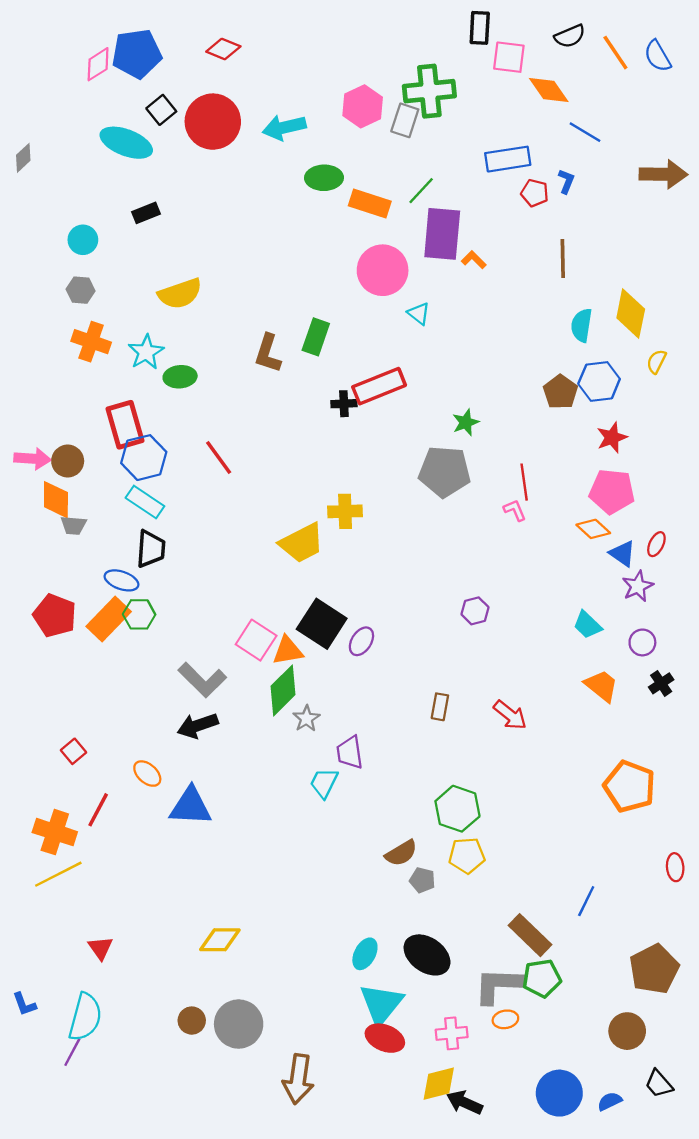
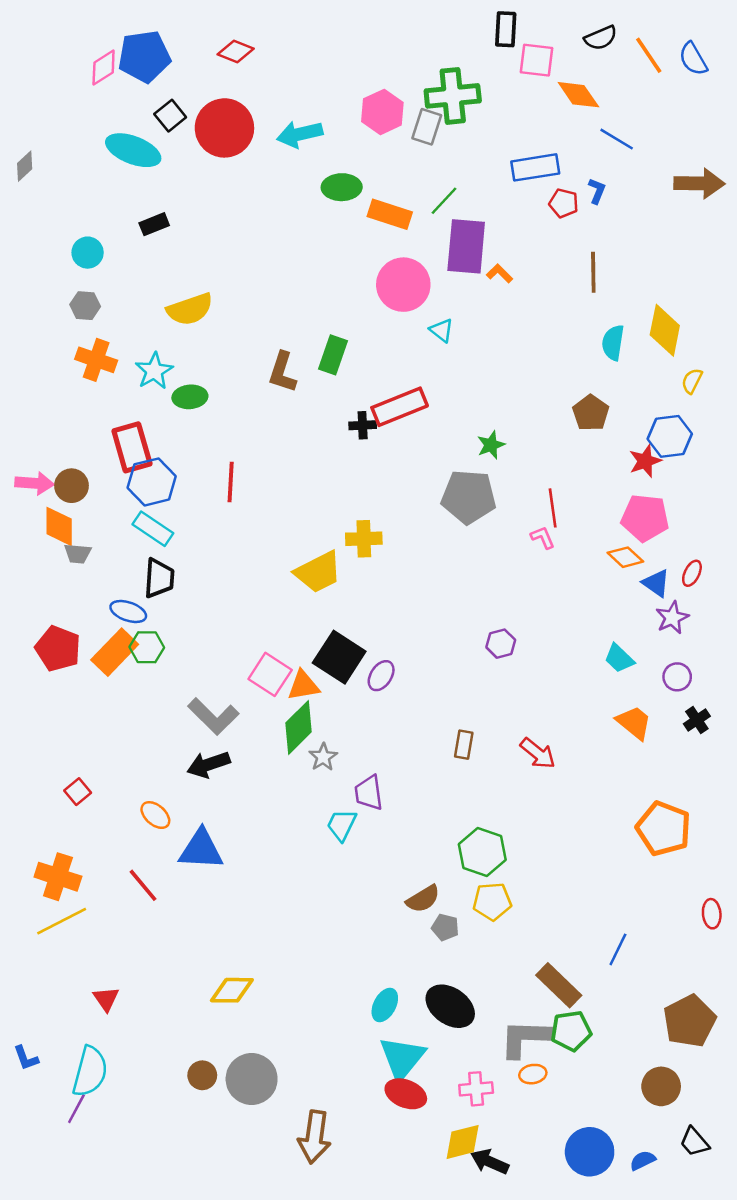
blue hexagon: (599, 381) -> (670, 436), moved
red line: (219, 458) -> (231, 482), turned 39
red line: (98, 810) -> (143, 885), moved, turned -68

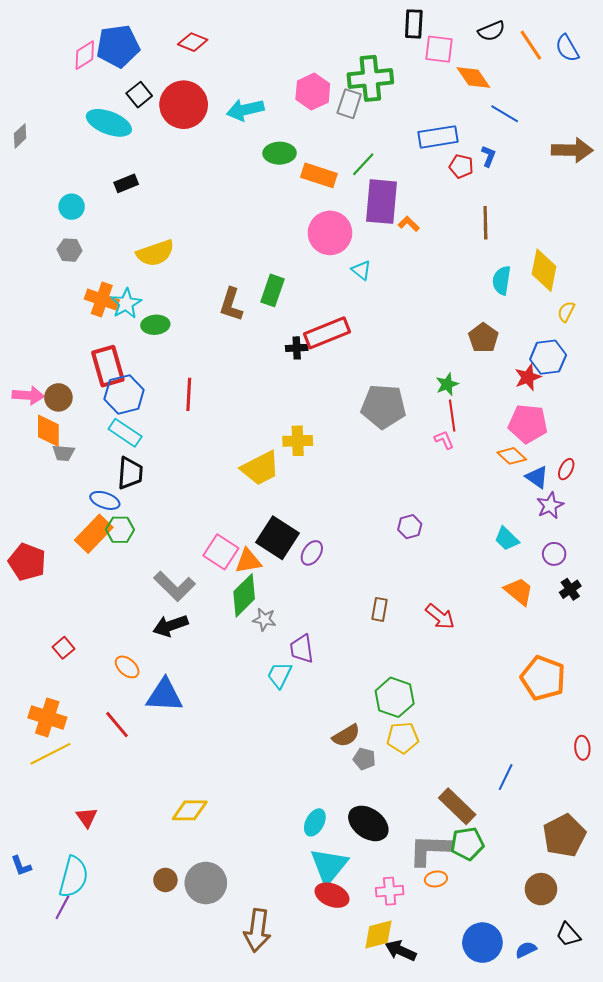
orange cross: (96, 360) -> (102, 300), moved
green star: (491, 445) -> (447, 384), moved
red pentagon: (58, 649) -> (27, 562), moved
gray star: (323, 757) -> (264, 620), turned -30

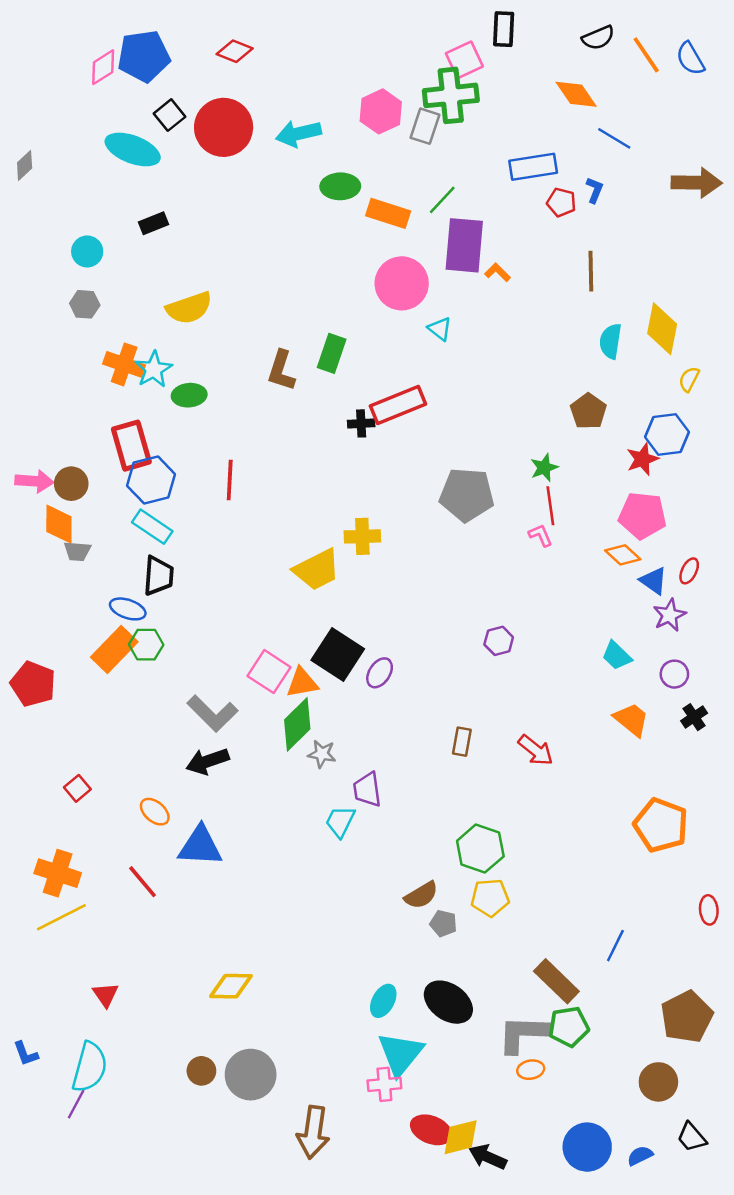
pink square: (439, 49) -> (464, 60), moved, turned -32
pink cross: (390, 891) -> (384, 1084), moved
red ellipse: (332, 895) -> (431, 1130), moved

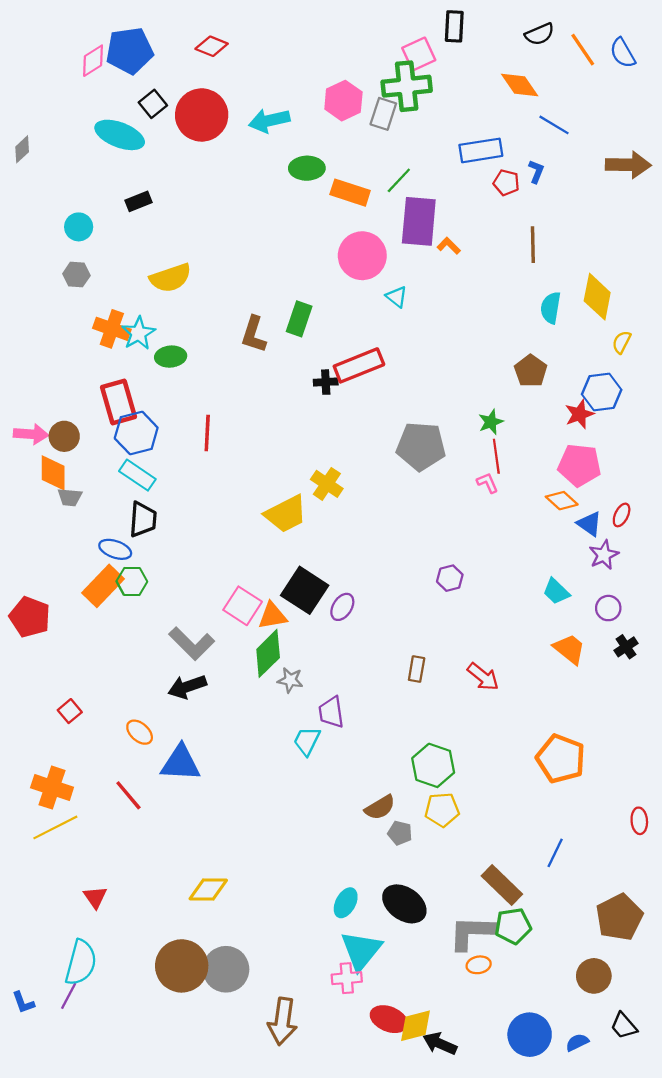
yellow cross: (362, 536) -> (327, 484), turned 36
orange pentagon: (661, 825) -> (561, 759), moved
blue L-shape: (26, 1054) -> (23, 1002), moved
brown circle: (201, 1071) -> (182, 966), size x2.0

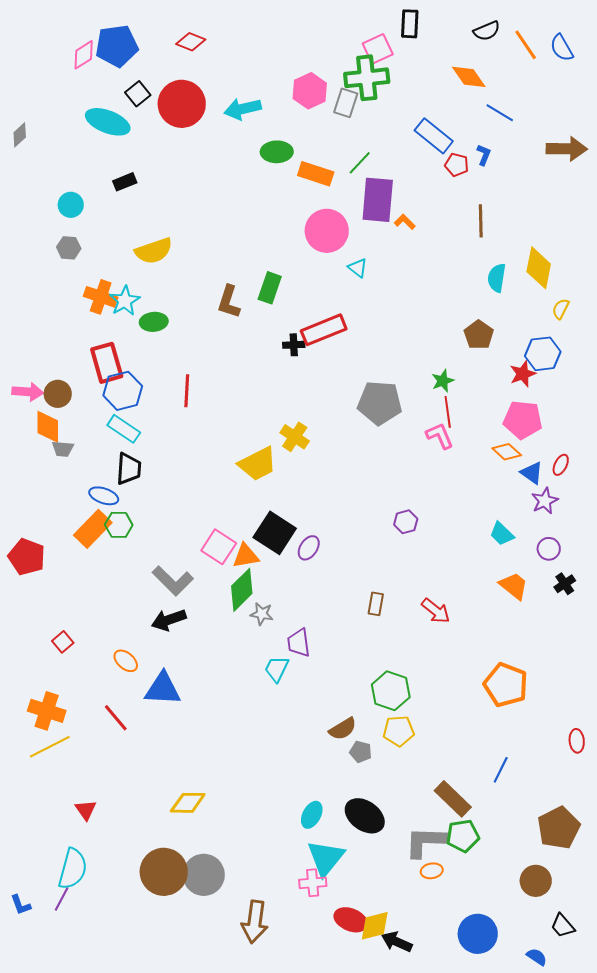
blue rectangle: (481, 150) -> (434, 136), turned 48
pink L-shape: (487, 483) -> (440, 436), size x1.4
blue semicircle: (577, 1042) -> (537, 957), moved, turned 60

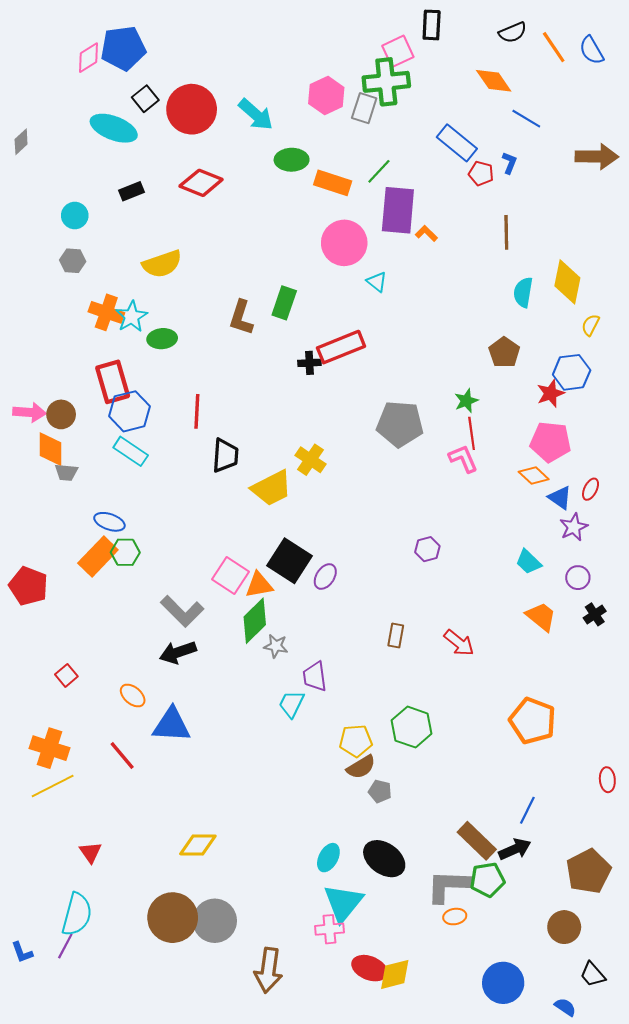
red diamond: (191, 42) -> (201, 183), moved, size x1.4
cyan arrow: (243, 109) -> (256, 114), turned -126
black trapezoid: (129, 469) -> (225, 455), moved
yellow pentagon: (399, 731) -> (356, 741), moved
black arrow: (397, 942) -> (515, 849), moved, turned 132

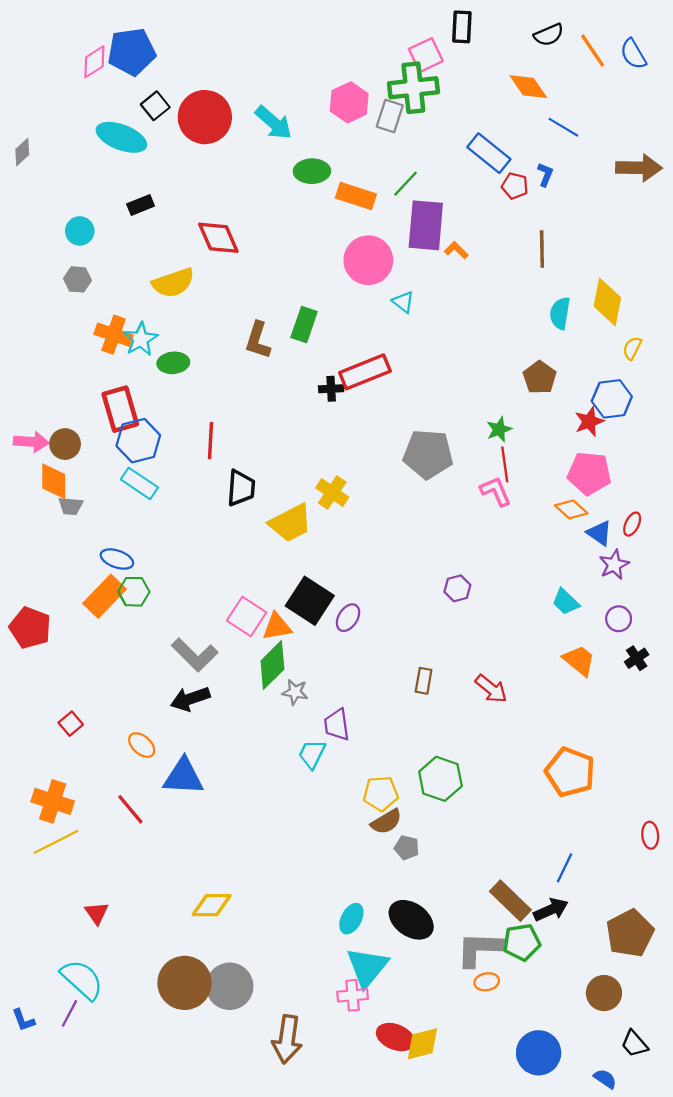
red diamond: (201, 183) -> (218, 238), moved, turned 45
cyan semicircle: (77, 914) -> (82, 980), turned -63

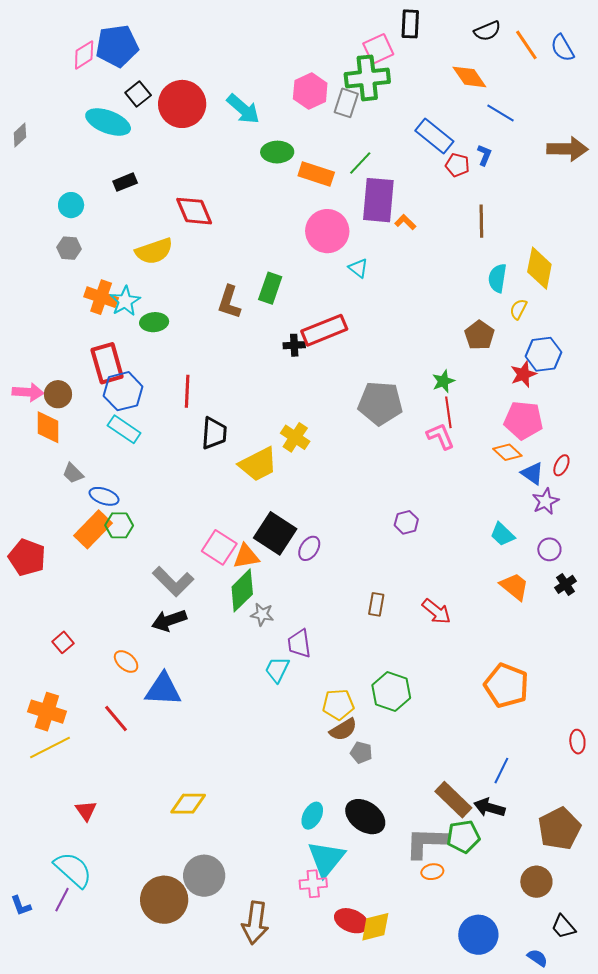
yellow semicircle: (632, 348) -> (518, 309), moved
gray trapezoid: (71, 506) -> (73, 473), moved, turned 40
black arrow: (551, 910) -> (489, 808), turned -140
brown circle: (185, 983) -> (164, 900), moved

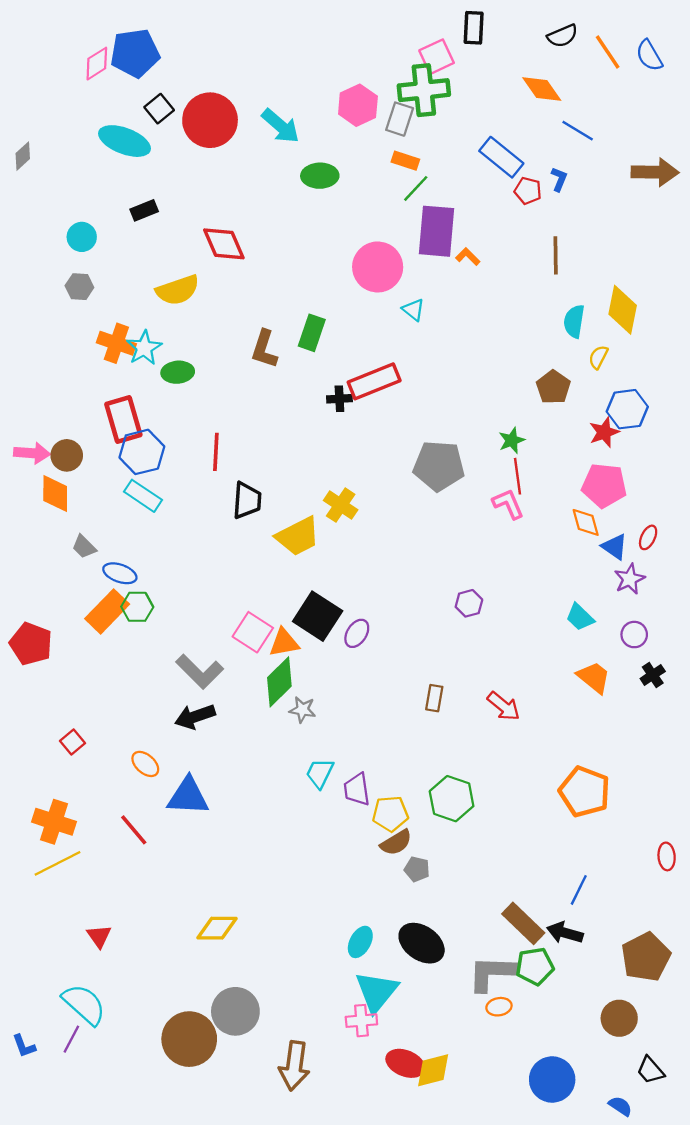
orange rectangle: (316, 174) -> (405, 161), moved, size x0.7
orange diamond: (507, 452) -> (586, 522), turned 32
purple trapezoid: (299, 643) -> (357, 789), moved

